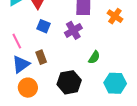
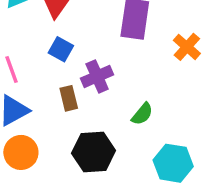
purple cross: (73, 30) -> (97, 76), moved
brown rectangle: (41, 57) -> (69, 98), moved

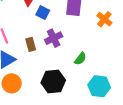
blue square: (61, 49) -> (43, 13), moved
brown rectangle: (69, 98) -> (31, 44), moved

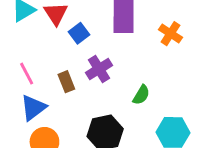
blue square: (43, 13) -> (79, 33), turned 32

